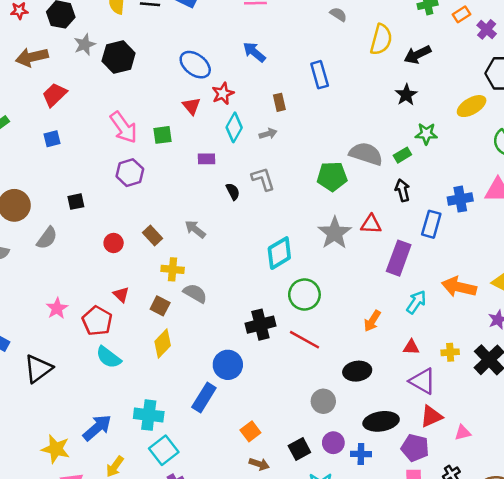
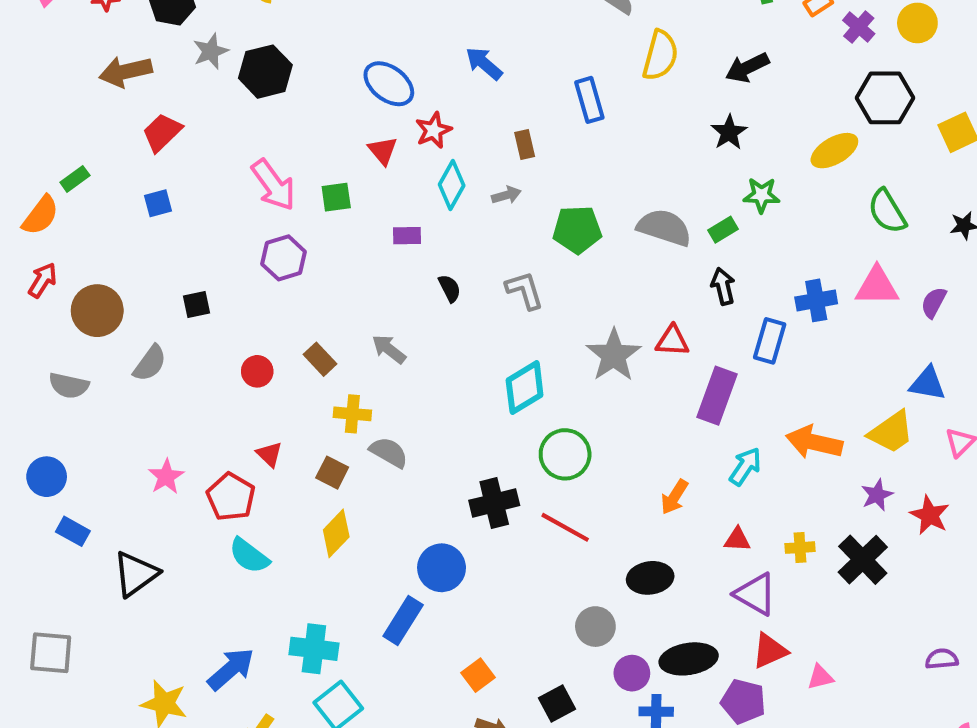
yellow semicircle: (381, 40) -> (660, 55), moved
green pentagon: (332, 176) -> (577, 230), moved
gray L-shape: (263, 179) -> (525, 290), moved
purple circle: (333, 443) -> (632, 673), moved

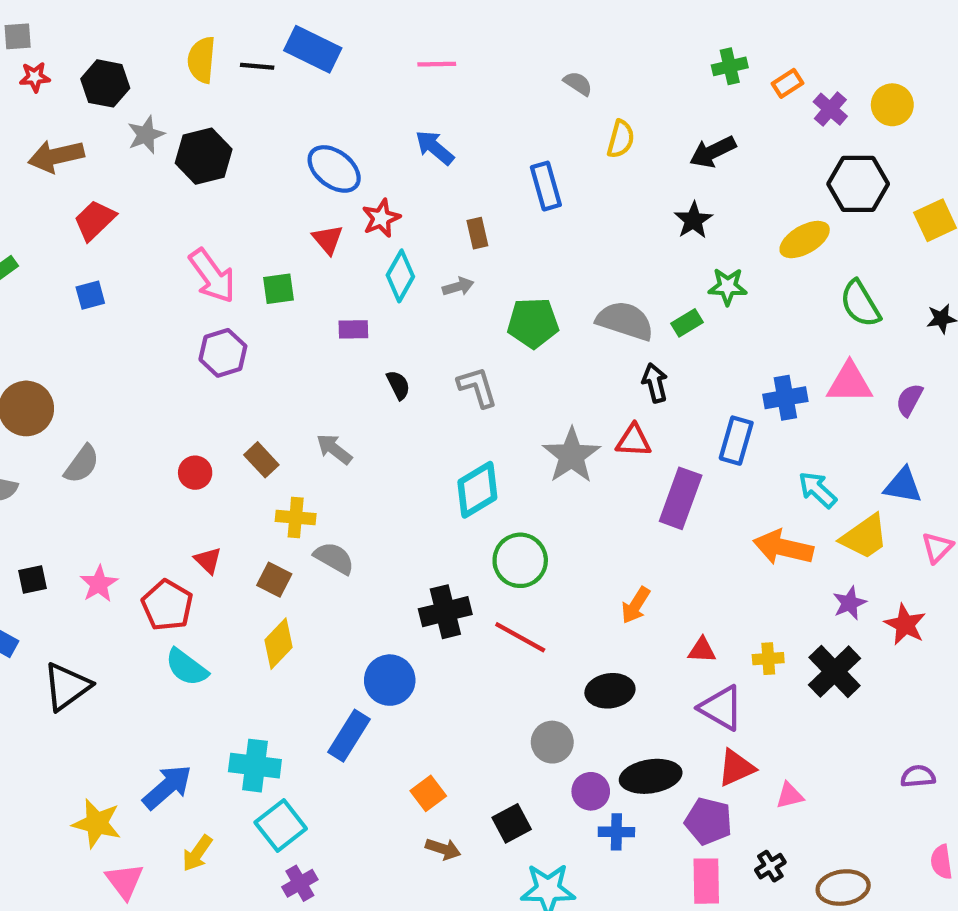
yellow semicircle: (660, 55) -> (621, 139), size x0.7
black arrow: (723, 286) -> (655, 383), moved
black square: (196, 304) -> (33, 580), moved
cyan arrow: (745, 467) -> (817, 490), moved, turned -81

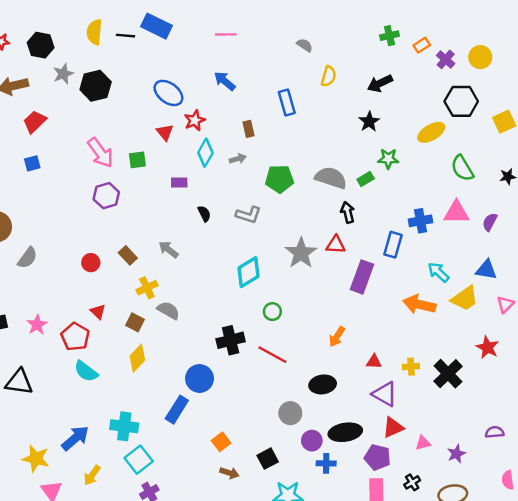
gray L-shape: (477, 387) -> (248, 215), turned 125
yellow cross: (296, 518) -> (147, 288), turned -30
green circle: (520, 560) -> (272, 312), size x0.6
purple star: (850, 603) -> (456, 454), moved
black triangle: (67, 686) -> (19, 382), turned 44

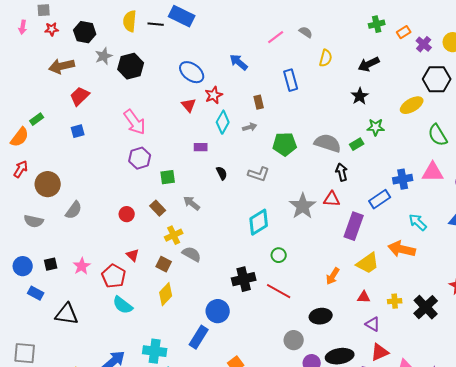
pink line: (226, 34) -> (276, 37), moved, turned -36
green square: (137, 160) -> (168, 177), moved
blue rectangle: (393, 245) -> (380, 199), turned 40
yellow trapezoid: (465, 298) -> (368, 263), moved
purple triangle: (385, 394) -> (373, 324), size x0.7

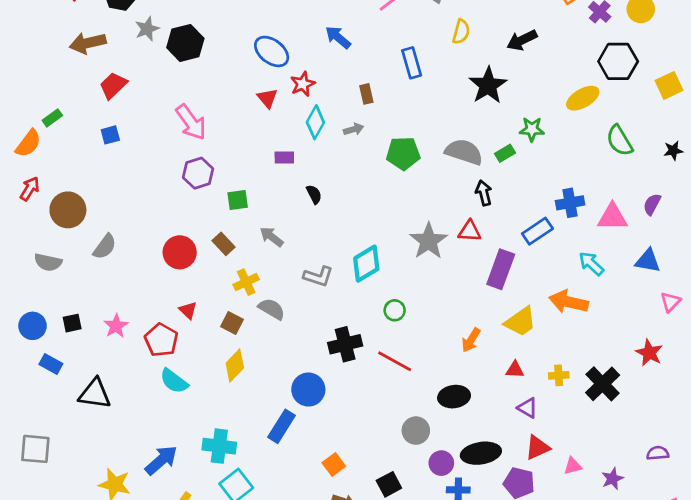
black star: (360, 96) -> (488, 85), moved, size x1.5
pink triangle: (433, 172) -> (612, 217), moved
gray L-shape: (259, 174) -> (318, 276), moved
red circle: (127, 214) -> (180, 252), size x1.5

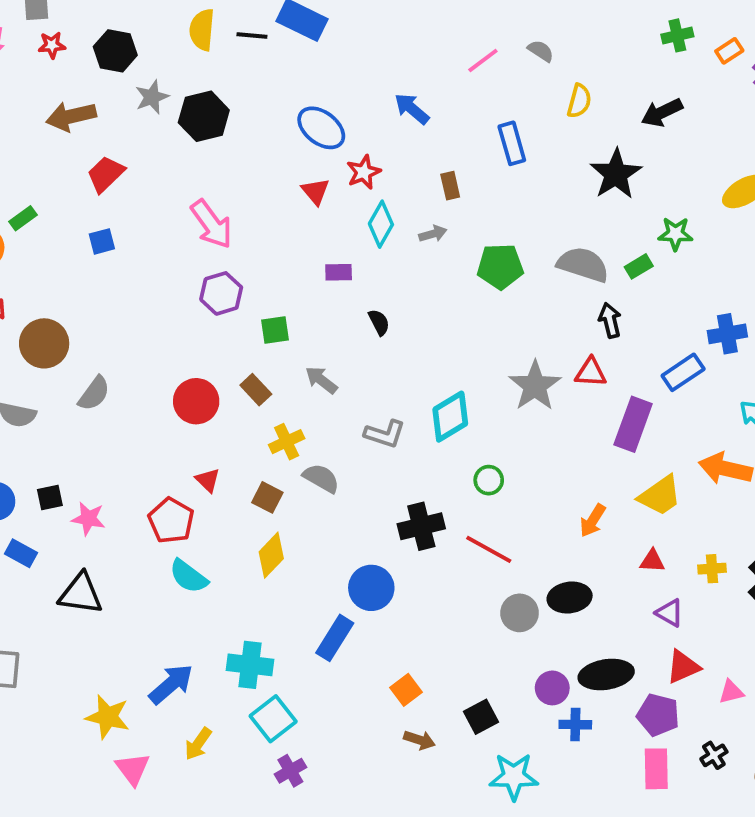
pink star: (116, 326) -> (88, 519), moved, turned -30
gray circle: (416, 431) -> (520, 613), moved

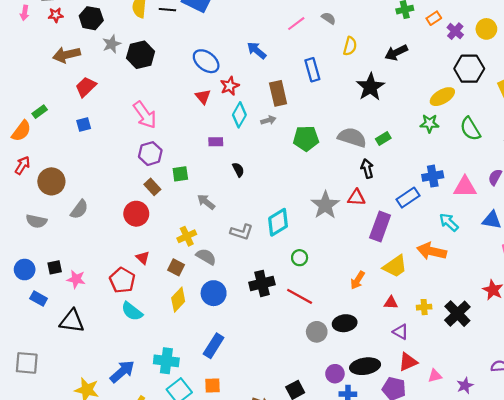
brown rectangle: (450, 186) -> (278, 93), size x1.6
green star: (675, 234) -> (429, 123), moved
brown rectangle: (256, 390) -> (152, 187), moved
blue circle: (371, 588) -> (214, 293), moved
orange square: (406, 690) -> (213, 386), moved, turned 35

